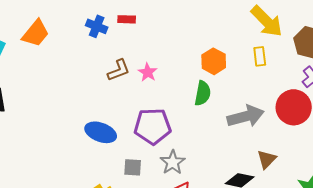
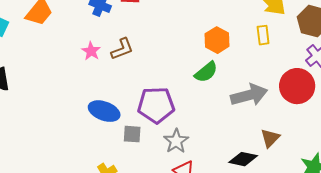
pink star: (148, 72) -> (91, 51), moved
green semicircle: (203, 93) -> (206, 72), turned 40
gray square: (133, 167) -> (132, 134), moved

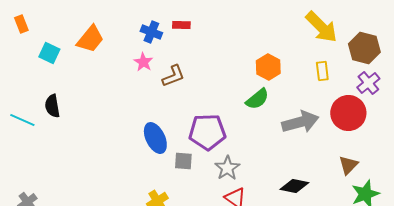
yellow rectangle: (263, 35) -> (322, 71), moved
pink star: (91, 51) -> (143, 62), moved
blue ellipse: (104, 111) -> (155, 138), turned 44
brown triangle: (270, 138) -> (348, 165), moved

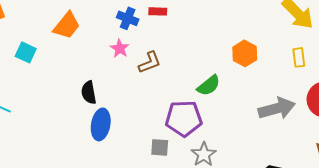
cyan square: (49, 53) -> (26, 52), moved
green semicircle: (257, 99) -> (209, 85), moved
black semicircle: (52, 106) -> (89, 92), moved
blue ellipse: (155, 138) -> (101, 124), moved, turned 36

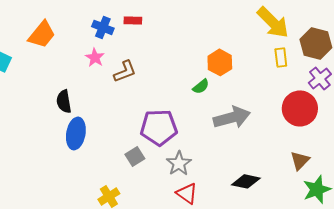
yellow rectangle: (299, 57) -> (281, 57), moved
green semicircle: (209, 85) -> (201, 86), moved, size x0.7
gray arrow: (277, 108) -> (232, 117), moved
gray square: (160, 147) -> (135, 156), turned -36

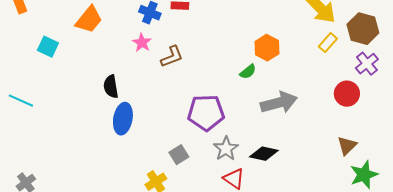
yellow rectangle: (281, 57) -> (328, 43), turned 48
red circle: (300, 108) -> (347, 94), size x0.7
gray square: (135, 156) -> (179, 155), moved
black diamond: (246, 181) -> (264, 154), moved

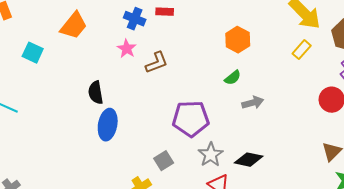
yellow rectangle: (328, 43) -> (302, 50), moved
orange hexagon: (267, 48) -> (238, 40), moved
gray arrow: (279, 103) -> (253, 103), moved, size x0.6

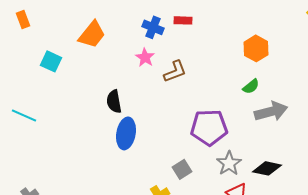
gray arrow: (253, 103) -> (271, 111), size x1.5

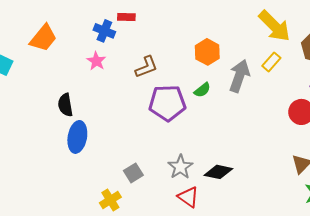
red rectangle: (183, 20) -> (126, 17), moved
brown L-shape: (175, 71) -> (146, 67), moved
gray arrow: (271, 111) -> (239, 76), moved, turned -56
purple pentagon: (209, 127) -> (167, 103), moved

